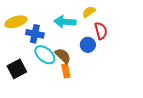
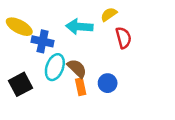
yellow ellipse: (16, 22) -> (19, 27), turned 45
blue circle: (88, 45) -> (108, 83), moved
cyan ellipse: (45, 55) -> (55, 67), turned 70

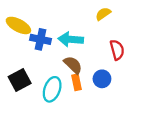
cyan arrow: (79, 27) -> (71, 39), moved
red semicircle: (124, 38) -> (117, 50), moved
cyan ellipse: (55, 67) -> (52, 89), moved

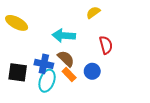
blue cross: (40, 39) -> (44, 64), moved
black square: (20, 80) -> (18, 72), turned 36
orange rectangle: (76, 82) -> (69, 74), turned -32

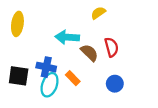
yellow ellipse: (17, 23) -> (17, 24), turned 70
brown semicircle: (66, 59) -> (89, 53), moved
blue circle: (92, 71) -> (115, 84), moved

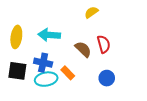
yellow ellipse: (17, 24) -> (16, 37), moved
cyan arrow: (67, 37) -> (49, 35), moved
cyan ellipse: (50, 85) -> (46, 79), turned 60

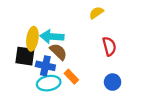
yellow ellipse: (16, 37) -> (32, 39), moved
brown semicircle: (83, 49) -> (58, 52), moved
black square: (17, 71) -> (25, 56), moved

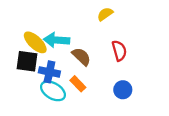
yellow ellipse: (32, 39) -> (35, 42), turned -55
brown semicircle: (58, 52) -> (81, 57), moved
cyan ellipse: (49, 83) -> (53, 91), turned 40

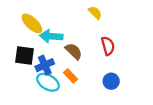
yellow semicircle: (105, 14) -> (95, 13), turned 80
yellow ellipse: (35, 42) -> (32, 23), moved
blue cross: (49, 72) -> (45, 65), turned -36

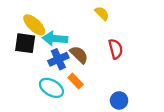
black square: (24, 56) -> (25, 43), moved
blue cross: (45, 65) -> (58, 59), moved
blue circle: (111, 81) -> (119, 100), moved

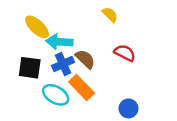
black square: (25, 43) -> (30, 68), moved
red semicircle: (116, 49) -> (125, 53), turned -48
orange rectangle: (76, 81) -> (82, 87), size x1.5

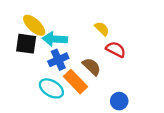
yellow semicircle: (110, 15) -> (102, 29), moved
brown semicircle: (85, 59) -> (92, 67), moved
black square: (30, 68) -> (26, 44), moved

